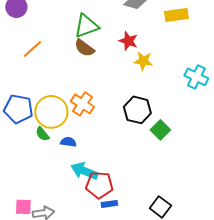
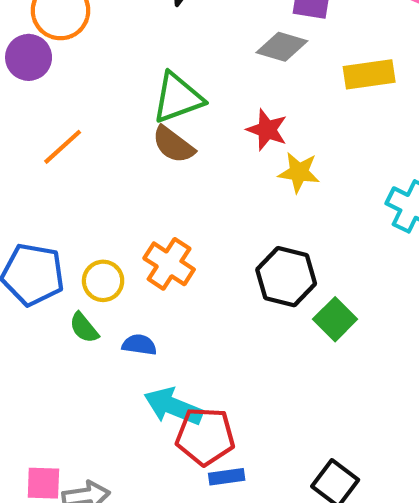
yellow circle: (51, 112) -> (103, 281), size x0.6

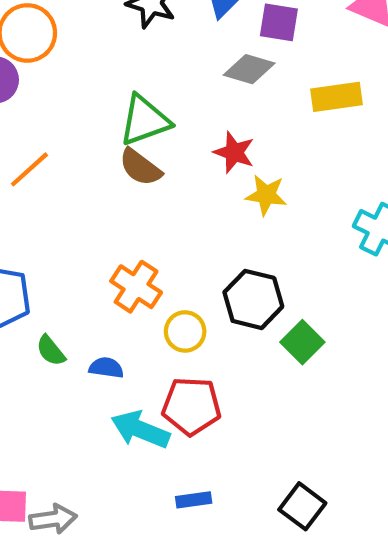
yellow circle: (103, 281) -> (185, 331), moved
red pentagon: (205, 436) -> (191, 406), moved

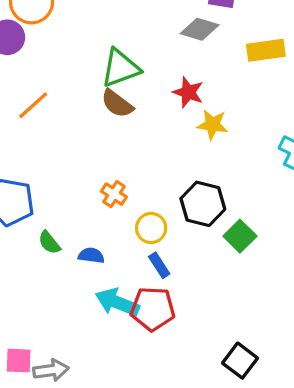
orange cross: (136, 287) -> (114, 194), size x0.7
red pentagon: (191, 406) -> (153, 309), moved
blue rectangle: (194, 500) -> (159, 265), moved, turned 65

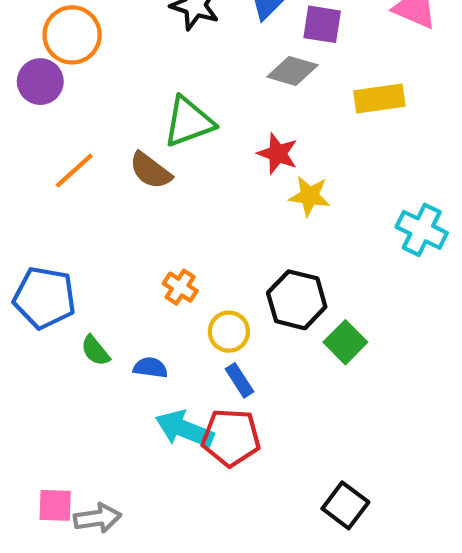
brown semicircle: (117, 104) -> (150, 171), moved

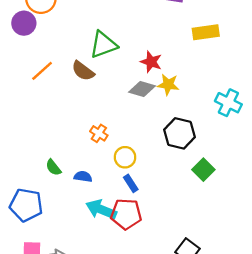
gray diamond: (292, 71) -> (142, 89), moved
blue pentagon: (45, 298) -> (26, 205), moved
black hexagon: (297, 300) -> (180, 133), moved
green square: (345, 342) -> (203, 170), moved

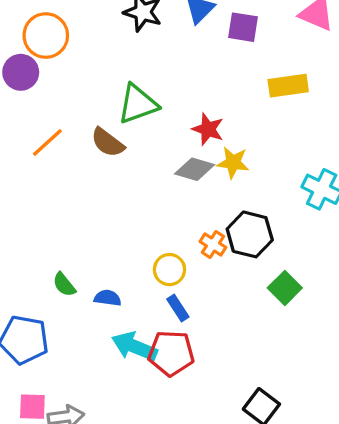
orange cross: (99, 133) -> (213, 244), moved

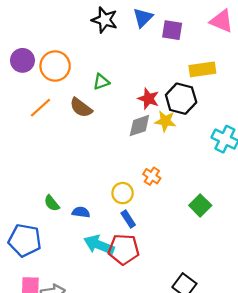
orange circle: (46, 36) -> (55, 66), moved
green triangle: (138, 104) -> (101, 82), size x0.6
gray diamond: (195, 169) -> (139, 126), turned -35
black hexagon: (250, 234) -> (181, 99), moved

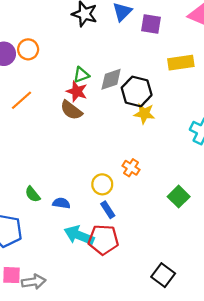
orange circle: (55, 66) -> (28, 49), moved, size x0.7
red star: (148, 99) -> (77, 91), moved
black hexagon: (181, 99) -> (137, 91), moved
brown semicircle: (81, 108) -> (71, 110), moved
gray diamond: (139, 126) -> (111, 79), moved

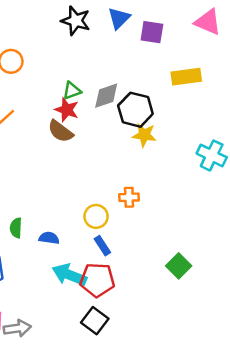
orange cross: (131, 168) -> (129, 197), turned -35
green semicircle: (33, 194) -> (16, 228), turned 42
green square: (179, 197) -> (179, 266), moved
black square: (163, 275) -> (95, 321), moved

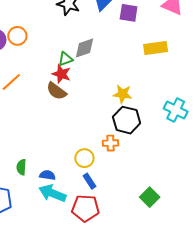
gray diamond: (106, 96) -> (84, 48), moved
black hexagon: (135, 110) -> (127, 120), moved
cyan arrow: (69, 275) -> (52, 193), moved

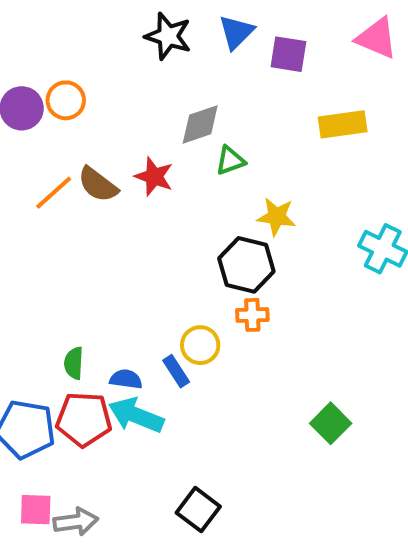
green triangle: (65, 59) -> (230, 161), moved
brown semicircle: (56, 91) -> (98, 185), moved
black hexagon: (127, 120) -> (246, 265), moved
blue rectangle: (89, 181) -> (176, 371), moved
red pentagon: (85, 208) -> (84, 419), moved

